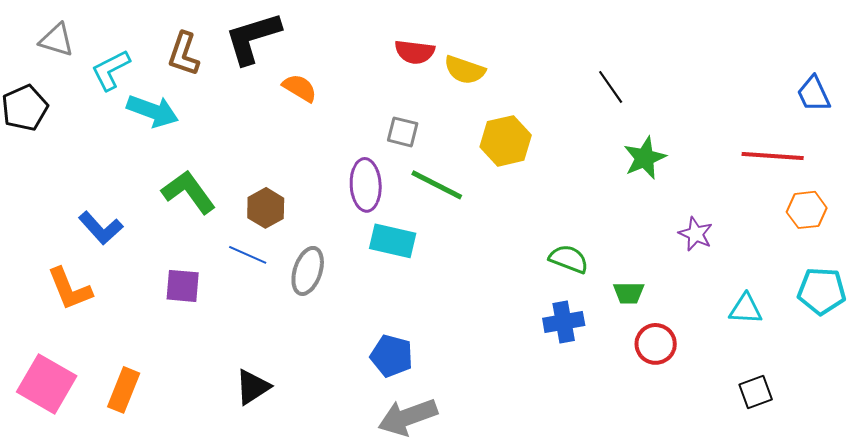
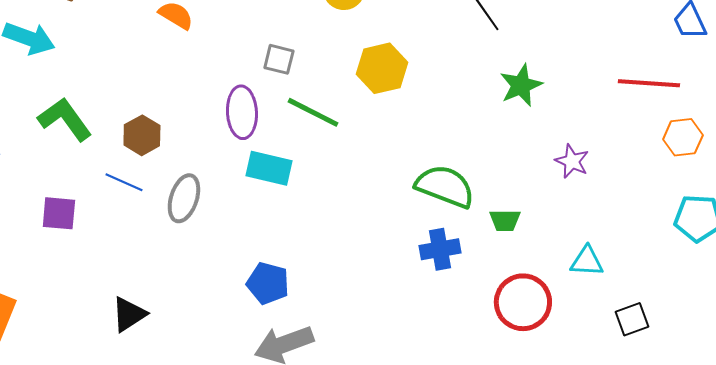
green semicircle: (569, 259) -> (445, 186), size x1.5
cyan triangle: (746, 309) -> (587, 261), moved
red circle: (656, 344) -> (523, 302), moved, size x1.4

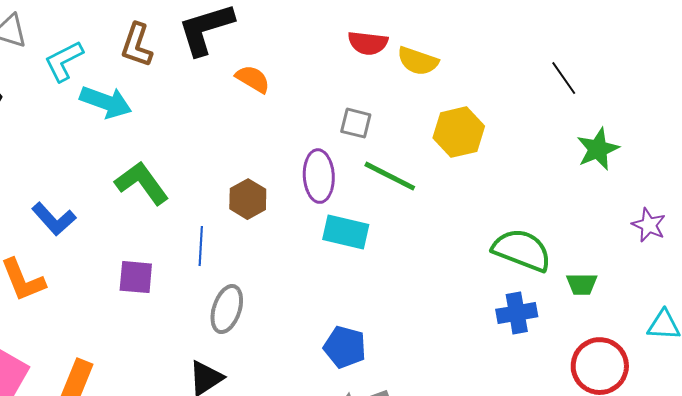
brown hexagon: (142, 135) -> (248, 199), moved
blue line: (124, 182) -> (201, 246), turned 69
gray ellipse: (184, 198) -> (227, 309), moved

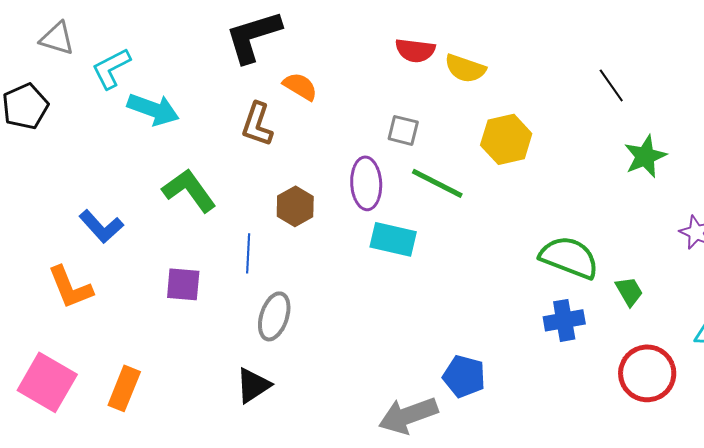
brown L-shape: (137, 45) -> (257, 124), moved
green trapezoid: (582, 284) -> (629, 291), turned -120
blue pentagon: (345, 347) -> (464, 376), moved

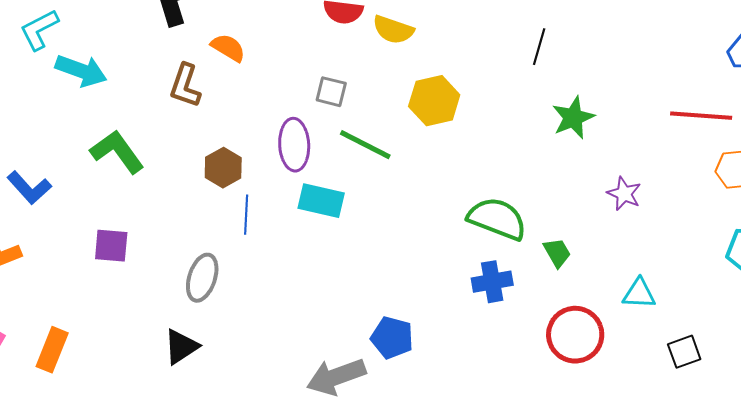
black line: (611, 85) -> (539, 47), turned 51
blue line: (248, 253) -> (246, 215), moved

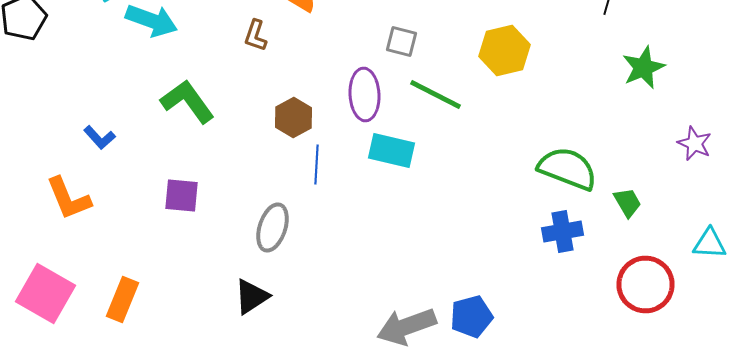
brown L-shape: (185, 86) -> (256, 36), size x0.7
blue L-shape: (29, 188) -> (100, 138), size x0.7
blue pentagon: (392, 338) -> (472, 316), moved, turned -30

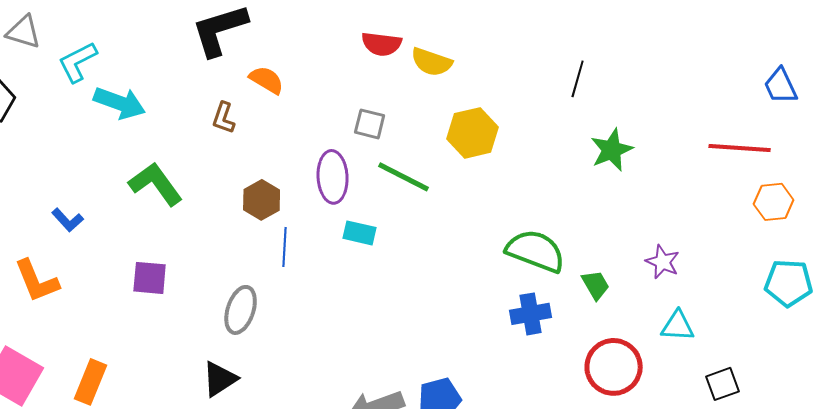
purple star: (694, 144) -> (663, 262), moved
cyan rectangle: (392, 150) -> (360, 233), size x0.7

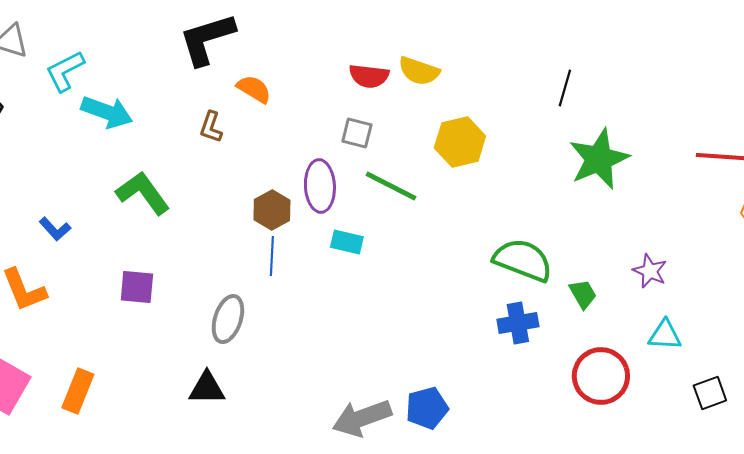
red semicircle: (382, 44) -> (369, 76), moved
green star: (612, 150) -> (599, 159), size x1.4
brown hexagon: (262, 200) -> (272, 210), moved
black triangle: (220, 379) -> (207, 388), turned 33

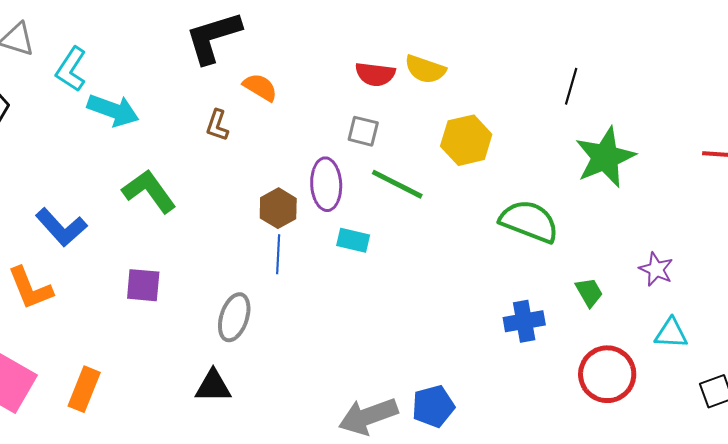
cyan L-shape: (65, 71) -> (71, 69), turned -30
blue L-shape: (55, 229) -> (61, 227), size x1.6
green semicircle: (523, 260) -> (529, 221), moved

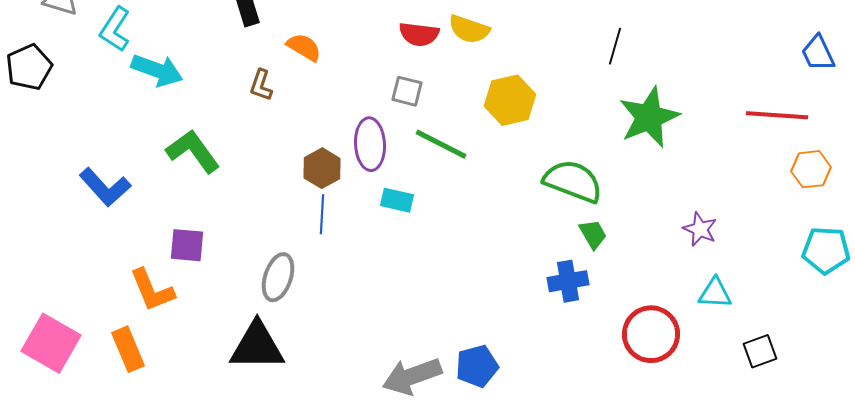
orange L-shape: (30, 288) -> (152, 290), moved
green trapezoid: (589, 292) -> (593, 234), moved
black triangle: (213, 386) -> (257, 346), size x1.5
orange rectangle: (84, 389) -> (128, 349), turned -45

